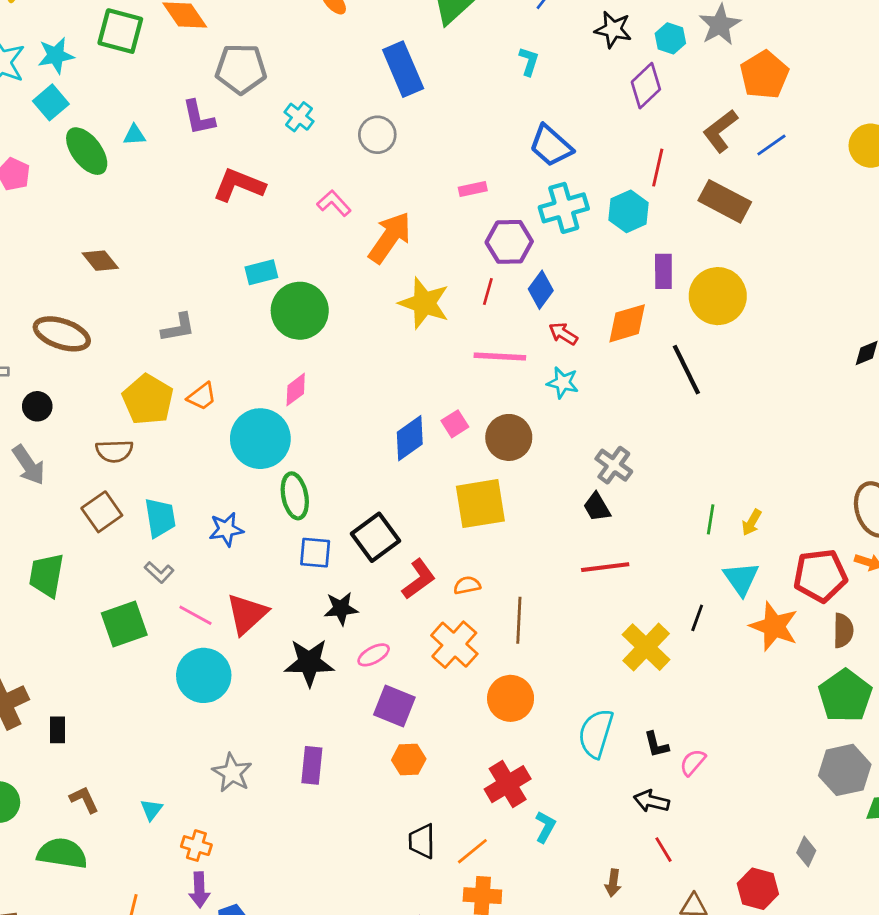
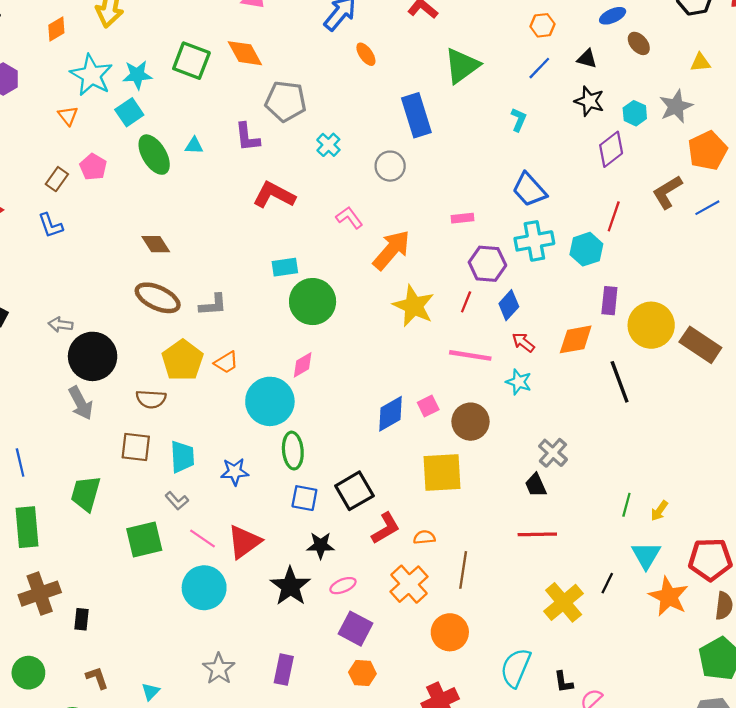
brown rectangle: (725, 201) -> (700, 345), moved
brown ellipse: (62, 334) -> (158, 298), moved
black circle: (37, 406) -> (93, 356), size x2.0
brown square: (102, 512) -> (136, 447), turned 36
black star: (309, 663) -> (290, 586), turned 30

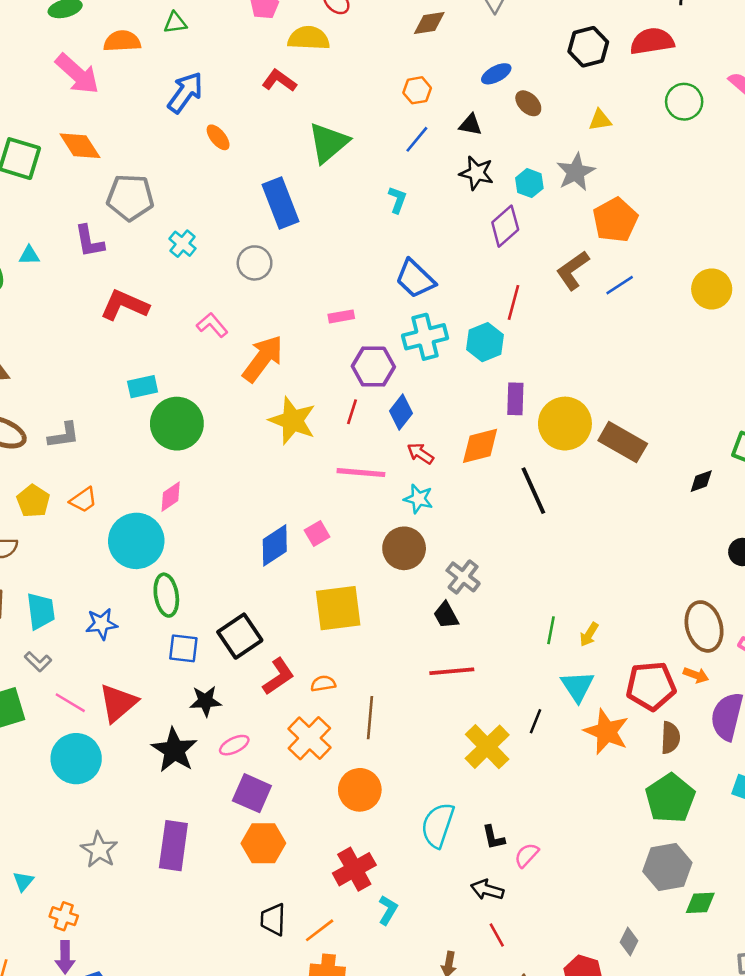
yellow pentagon: (182, 360) -> (33, 501), size x0.7
brown circle: (471, 422) -> (404, 548), moved
purple rectangle: (284, 670) -> (173, 846), size x1.4
orange hexagon: (362, 673) -> (263, 843), size x1.4

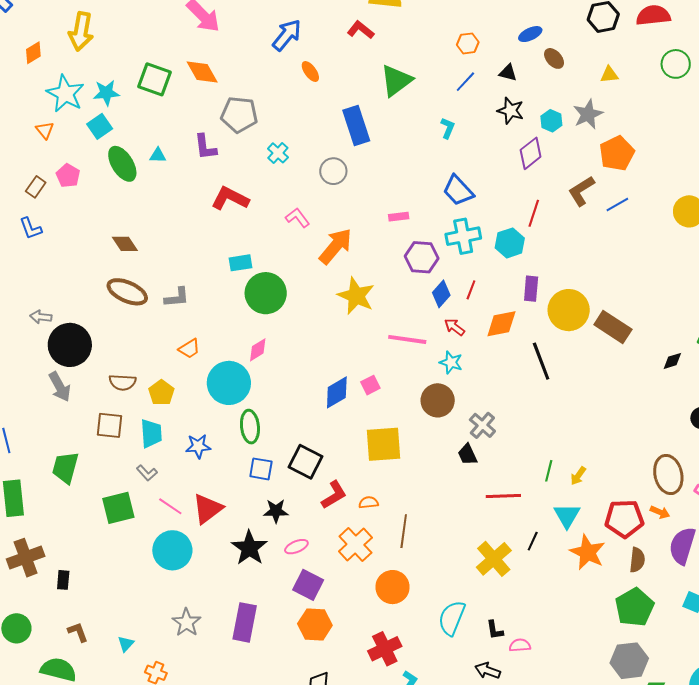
red line: (352, 412) -> (471, 290), moved
yellow pentagon: (33, 501) -> (161, 393), moved
black square: (240, 636) -> (306, 462), turned -32
red line: (452, 671) -> (503, 496), moved
pink semicircle: (527, 855) -> (520, 645), turned 40

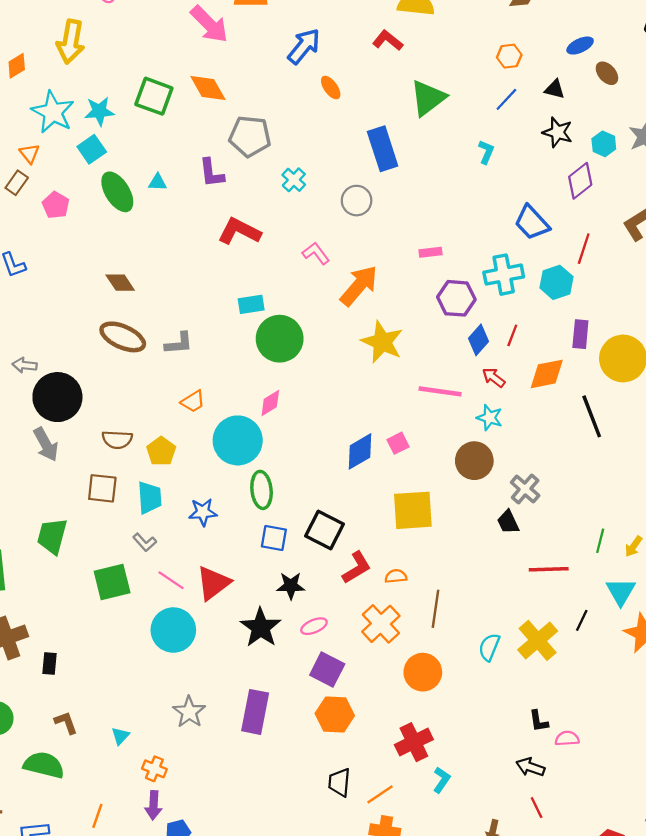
brown rectangle: (36, 187) -> (17, 183), moved
blue trapezoid: (458, 190) -> (532, 223), moved
cyan semicircle: (452, 618) -> (489, 647), moved, size x0.7

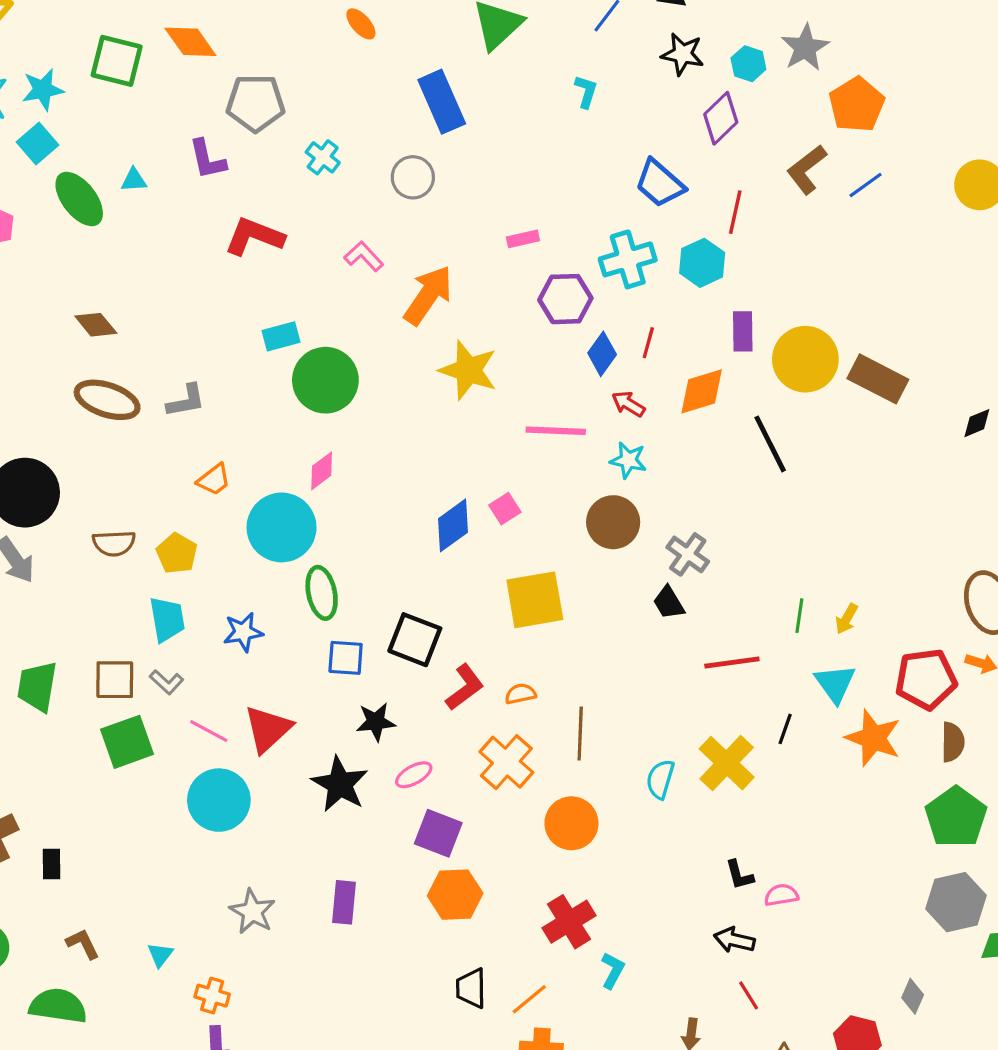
brown square: (102, 488) -> (115, 680), moved
purple rectangle: (255, 712) -> (344, 902), size x0.7

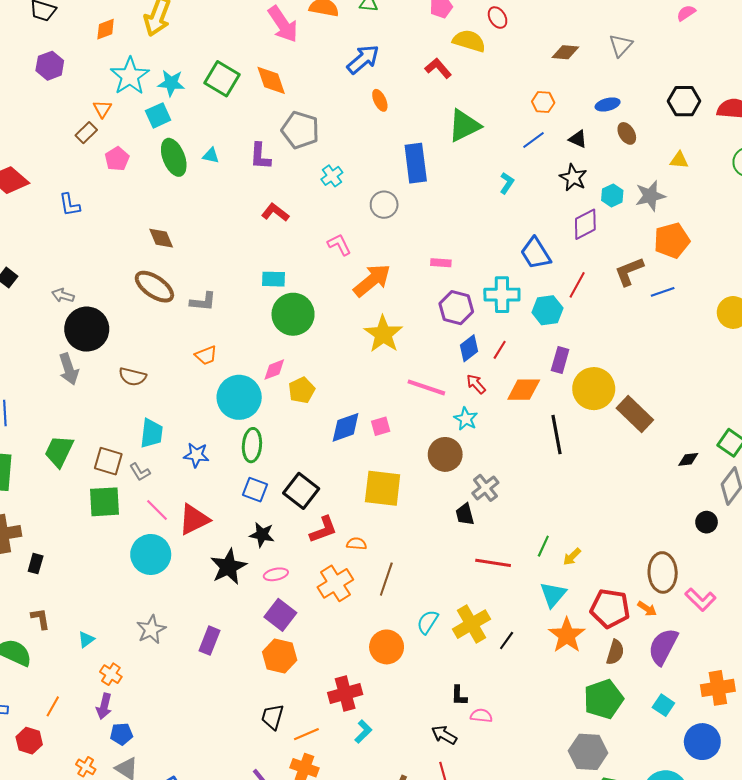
red L-shape: (254, 237) -> (275, 212), size x0.7
yellow pentagon: (177, 553) -> (302, 390), moved
black line: (785, 729) -> (507, 640), moved
orange circle: (571, 823) -> (387, 647), moved

